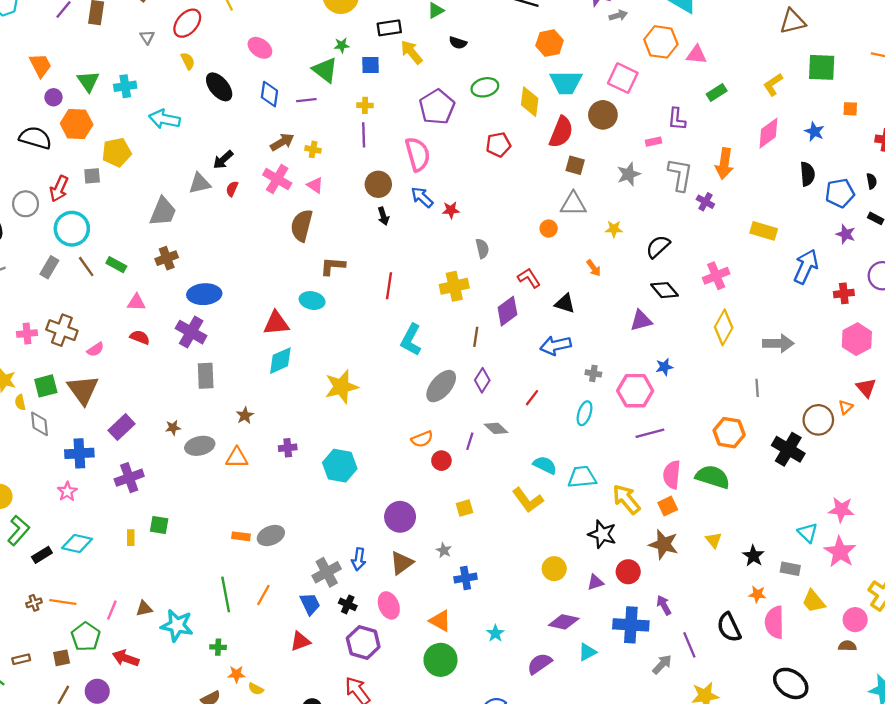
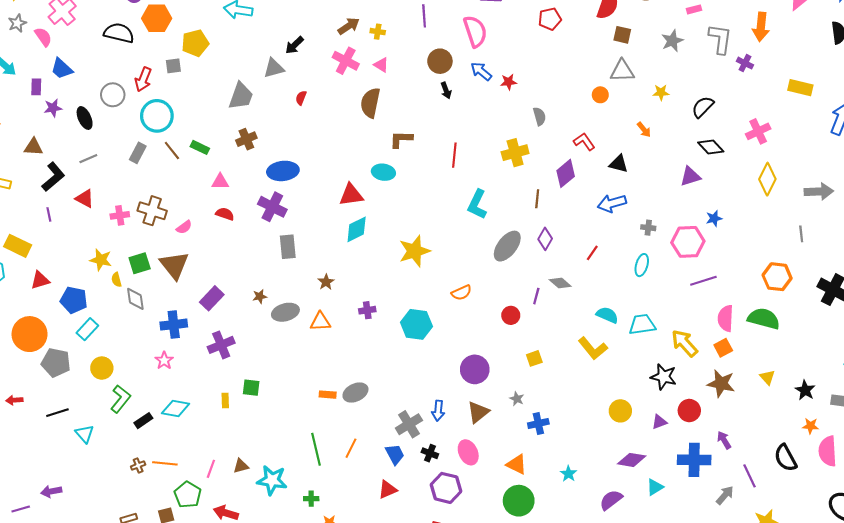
red semicircle: (232, 189) -> (301, 98), moved
orange semicircle: (422, 439) -> (462, 293), moved

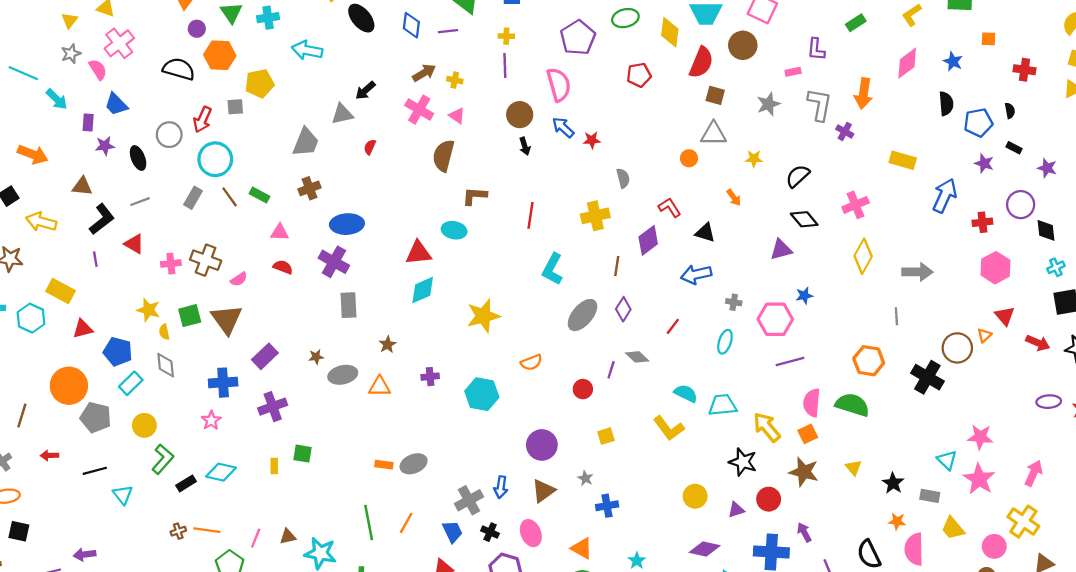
gray diamond: (135, 299) -> (166, 365), moved

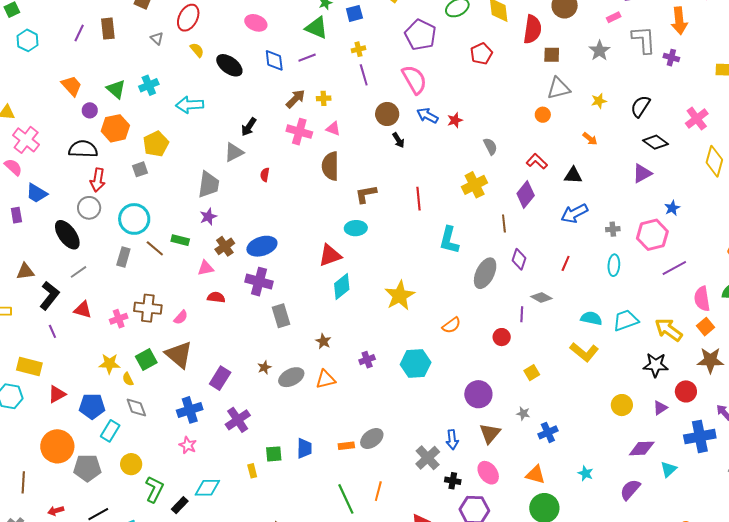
red arrow: (202, 120) -> (98, 180), moved
purple star: (105, 146) -> (208, 217), moved
black ellipse: (138, 158) -> (67, 235), size x1.4
brown cross: (310, 188) -> (225, 246), moved
blue trapezoid: (453, 532) -> (304, 448), moved, turned 40

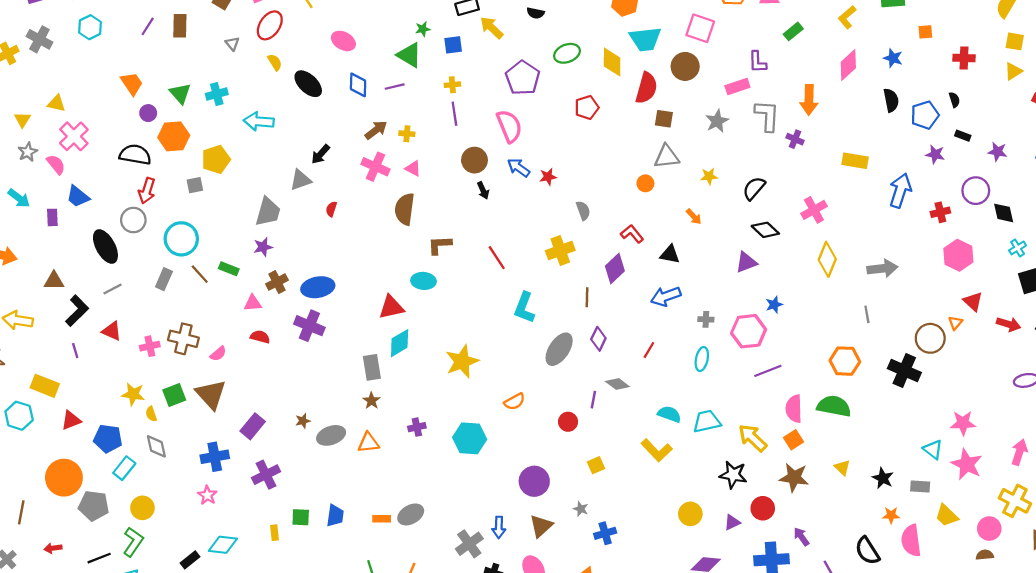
pink rectangle: (614, 17) -> (737, 87), size x1.5
red line: (418, 199) -> (497, 258), turned -35
gray rectangle: (281, 316) -> (372, 367), moved
green L-shape: (154, 489) -> (133, 542), moved

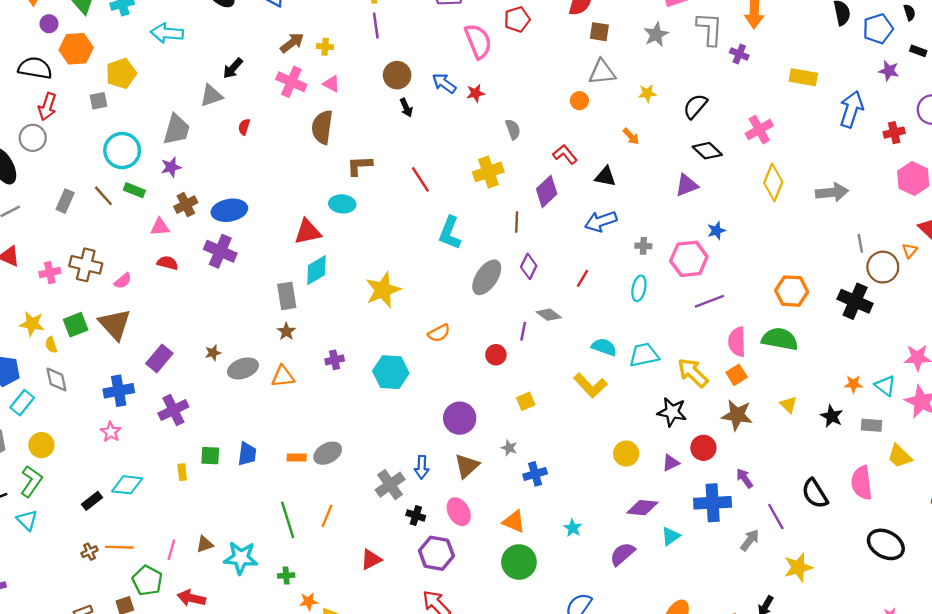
pink semicircle: (509, 126) -> (478, 41), moved
cyan circle: (181, 239) -> (122, 151), moved
gray line: (867, 314) -> (860, 243), moved
orange star: (891, 515) -> (853, 384), moved

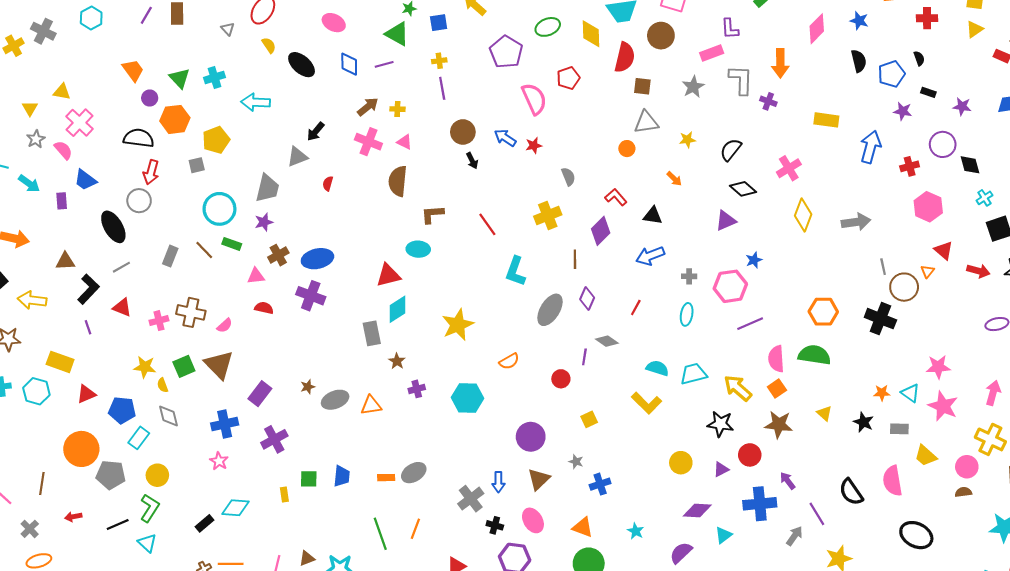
brown star: (286, 331) -> (397, 361), moved

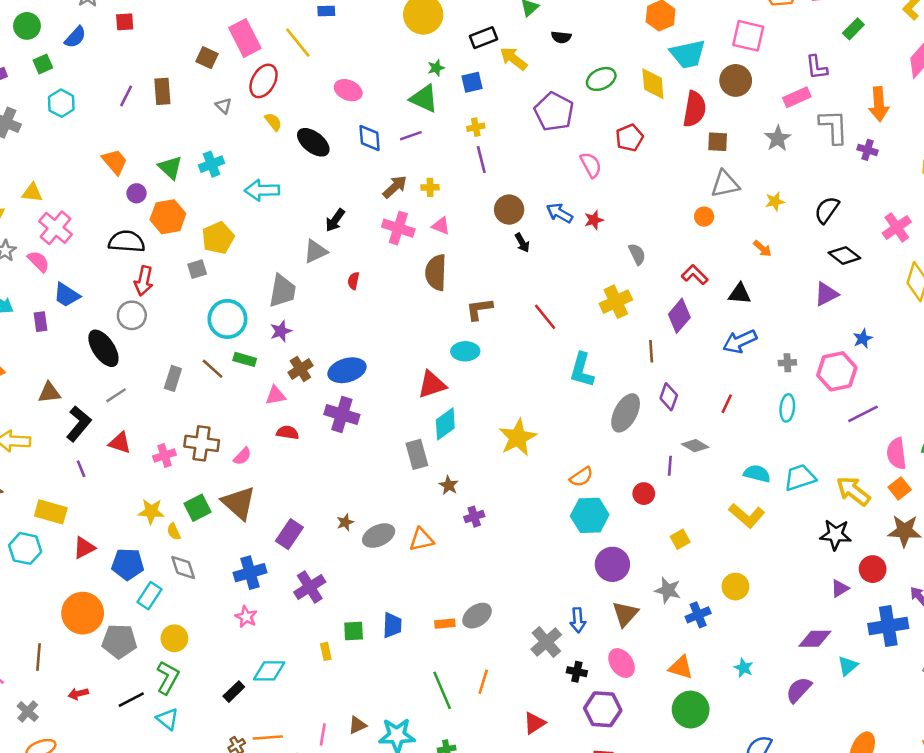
pink semicircle: (534, 99) -> (591, 165), size x0.7
cyan hexagon: (468, 398) -> (590, 515), moved
gray star: (576, 462) -> (668, 590), size x1.5
yellow circle: (681, 463) -> (735, 587), moved

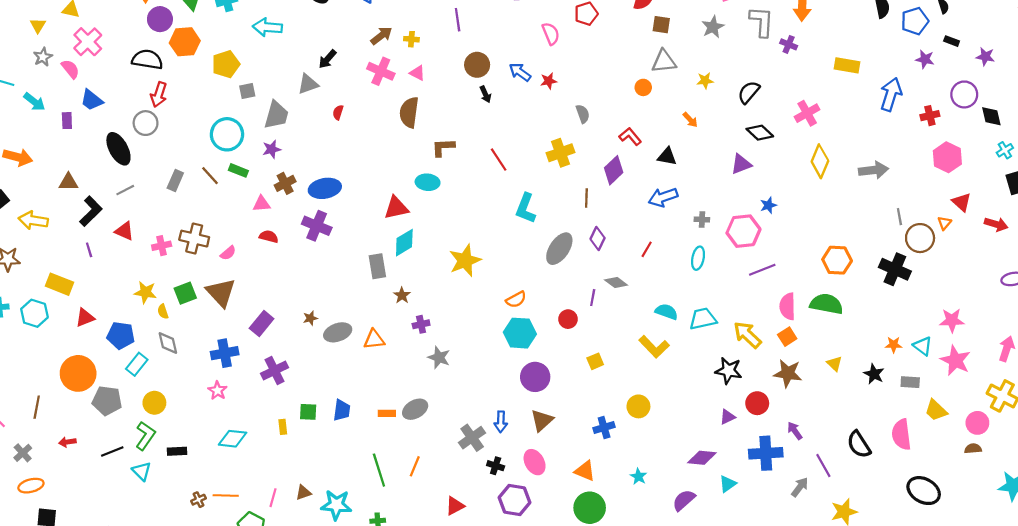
purple circle: (136, 193) -> (160, 19), size x1.5
gray square: (197, 269) -> (247, 91), moved
gray star: (668, 590) -> (439, 357), moved
black rectangle: (234, 692) -> (177, 451), moved, turned 36

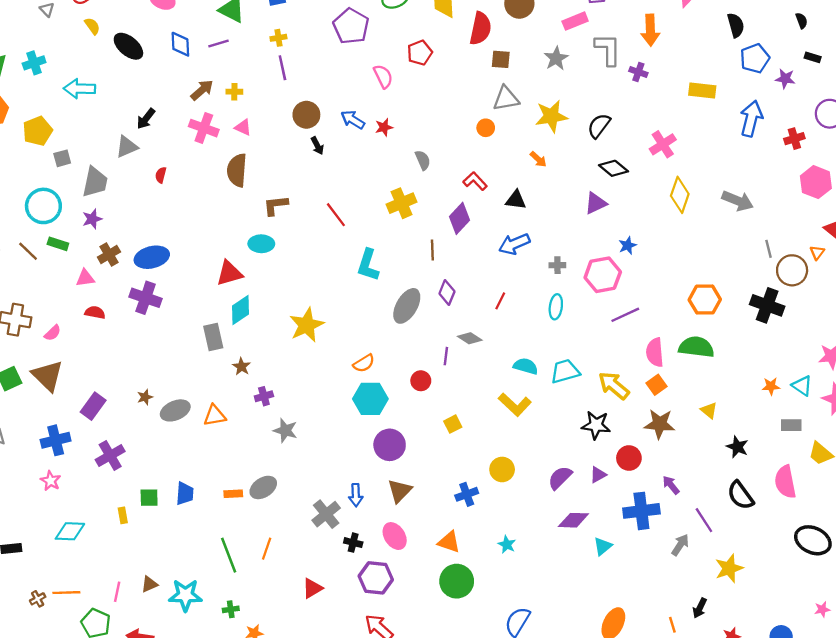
blue pentagon: (915, 21) -> (755, 58), moved
yellow star: (705, 81) -> (551, 116), size x1.8
gray arrow: (873, 170) -> (738, 201), turned 32
black star: (874, 374) -> (737, 447), moved
purple semicircle: (684, 500) -> (560, 478), moved

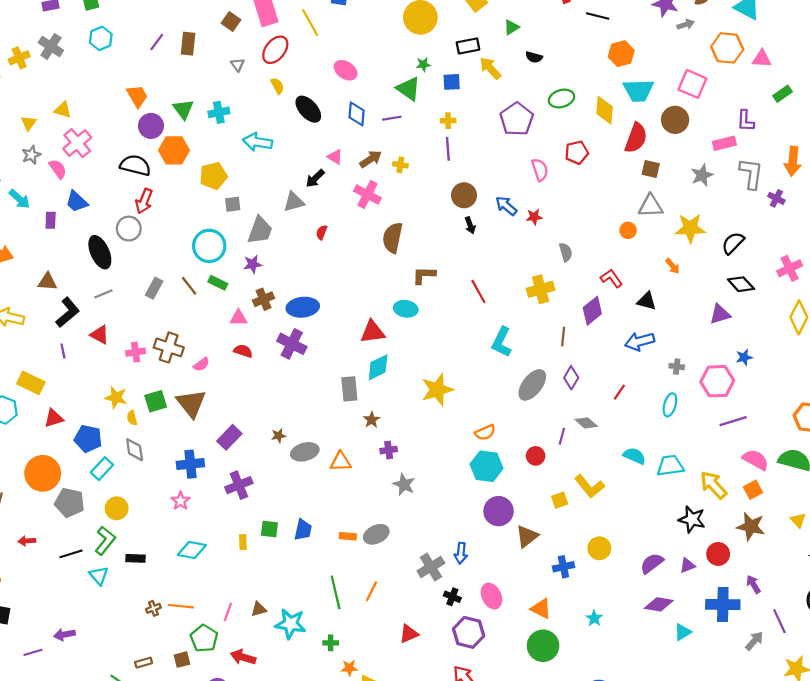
pink triangle: (243, 127) -> (335, 157), moved
pink semicircle: (655, 352) -> (756, 460), turned 116
yellow L-shape: (515, 405) -> (589, 486), moved
brown triangle: (400, 491) -> (527, 536), moved

